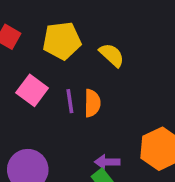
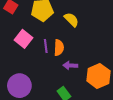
purple arrow: (107, 162) -> (70, 65), moved

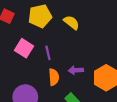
orange semicircle: (59, 48) -> (54, 77), moved

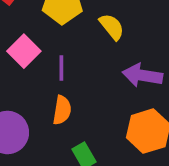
purple arrow: (76, 70) -> (142, 75), moved, size x1.5

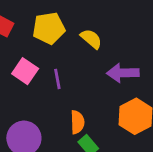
orange semicircle: (62, 110) -> (77, 122), moved

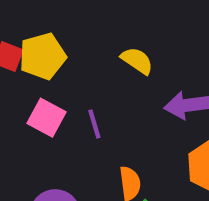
yellow pentagon: (49, 28) -> (43, 56), moved

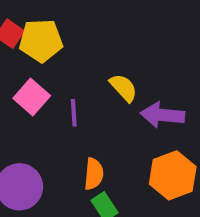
yellow semicircle: (137, 61) -> (123, 88), moved

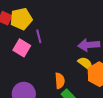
yellow semicircle: (123, 88) -> (85, 63), moved
purple line: (74, 113) -> (39, 36), moved

